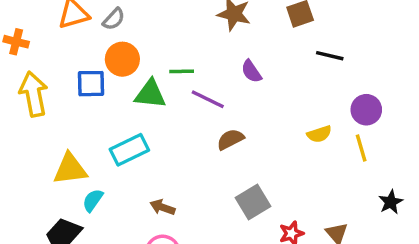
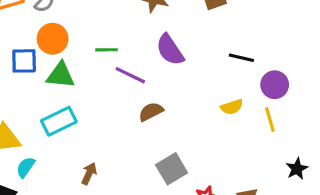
black line: (330, 56) -> (241, 58), moved
purple semicircle: (251, 71) -> (170, 50), size x1.5
green triangle: (150, 94) -> (61, 75), moved
brown arrow: (162, 207) -> (89, 174), turned 95

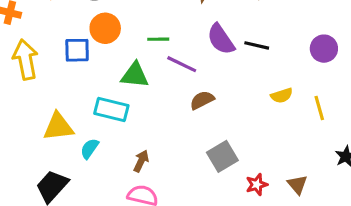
black line: (241, 58) -> (257, 45), moved
green triangle: (61, 75) -> (135, 75), moved
purple circle: (275, 85) -> (324, 49), moved
cyan rectangle: (59, 121) -> (111, 110), turned 40
cyan semicircle: (26, 167) -> (90, 149), moved

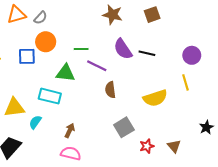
yellow semicircle: (282, 95) -> (155, 98), moved, size x1.6
brown semicircle: (202, 100) -> (110, 90), turned -70
yellow line: (319, 108) -> (186, 82), moved

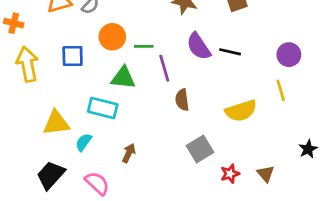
orange circle: (46, 42) -> (112, 37), moved
purple line: (97, 66) -> (164, 68), turned 48
pink semicircle: (71, 153) -> (97, 183), moved, turned 30

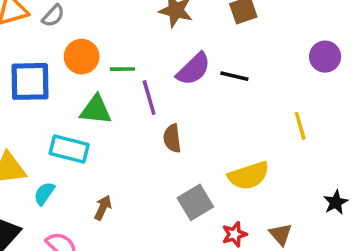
purple semicircle: (199, 46) -> (194, 69), turned -100
purple circle: (289, 55) -> (325, 57), moved
blue square: (73, 56) -> (30, 81), size x1.4
yellow semicircle: (241, 111) -> (249, 176), moved

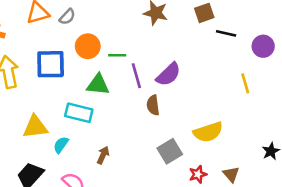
purple semicircle: (194, 69) -> (168, 74), moved
black line: (234, 76) -> (226, 33), moved
yellow line: (300, 126) -> (245, 83), moved

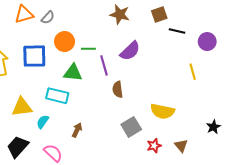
purple semicircle: (168, 74) -> (130, 51), moved
yellow semicircle: (208, 132) -> (162, 111), turned 30

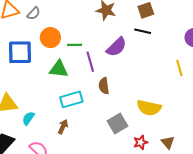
black line: (177, 31) -> (143, 31), moved
cyan rectangle: (57, 96) -> (71, 99), moved, turned -30

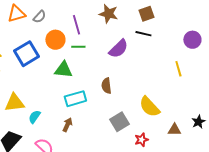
blue square: (20, 52) -> (26, 54), turned -30
purple line: (90, 62) -> (76, 25), moved
yellow semicircle: (149, 108) -> (149, 107), turned 35
brown triangle: (168, 142) -> (174, 130), moved, turned -48

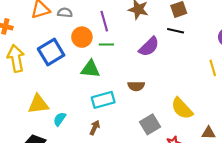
gray semicircle: (39, 17) -> (65, 13), turned -128
brown semicircle: (106, 86) -> (136, 86), turned -84

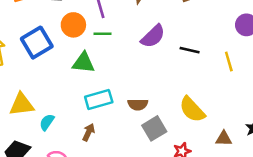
black line: (176, 31) -> (190, 50), moved
brown semicircle: (136, 86) -> (138, 104), moved

